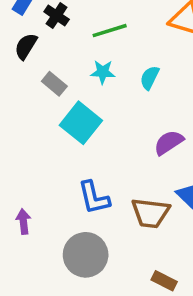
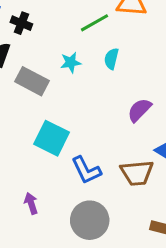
green line: (110, 31) -> (95, 23), moved
gray rectangle: (54, 84) -> (32, 81), size x1.5
cyan square: (81, 123) -> (52, 138), moved

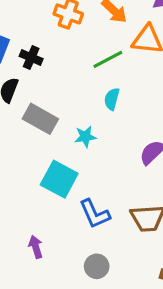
cyan semicircle: (111, 59) -> (112, 99), moved
cyan star: (71, 62) -> (85, 137), moved
gray circle: (90, 220) -> (97, 266), size x0.6

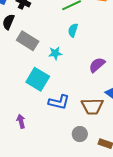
blue L-shape: (95, 214) -> (59, 102), turned -55
gray circle: (97, 266) -> (80, 134), moved

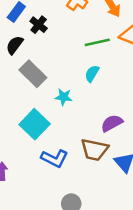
brown trapezoid: (92, 106) -> (94, 150), moved

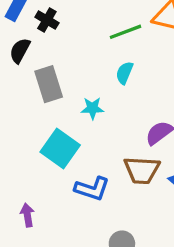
gray rectangle: (33, 74) -> (49, 84), turned 36

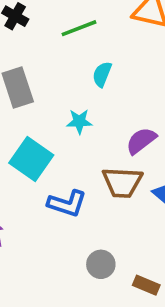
green line: (125, 32) -> (79, 28), moved
cyan star: (92, 108) -> (79, 121), moved

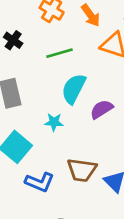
cyan semicircle: (102, 74) -> (74, 89), size x1.6
purple semicircle: (141, 141) -> (102, 109), moved

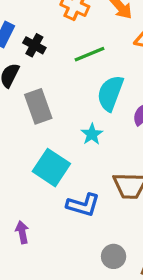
cyan star: (54, 122) -> (92, 134), turned -30

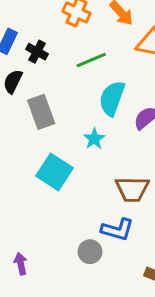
blue L-shape: (83, 205) -> (117, 230), moved
purple arrow: (22, 232) -> (21, 264), moved
gray circle: (114, 256) -> (90, 252), moved

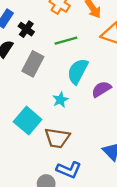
gray rectangle: (41, 112) -> (33, 64), moved, turned 40
brown trapezoid: (132, 189) -> (57, 138), moved

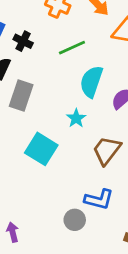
gray rectangle: (33, 64) -> (21, 96), moved
brown trapezoid: (57, 138) -> (107, 150), moved, turned 128

